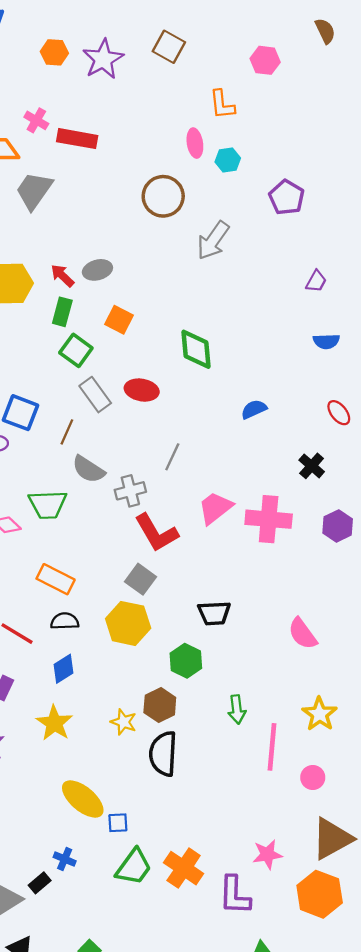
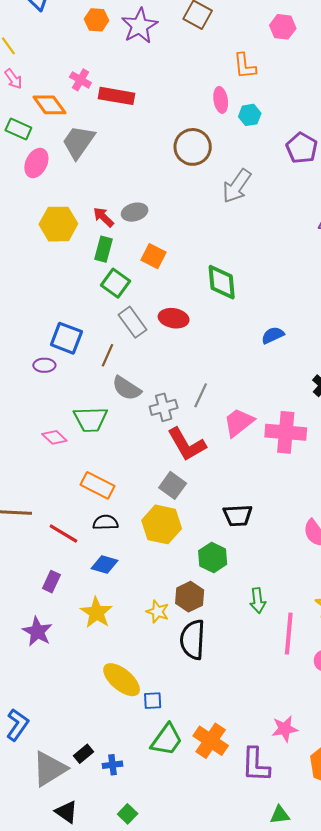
gray line: (172, 457) -> (201, 395), moved
blue diamond: (63, 669) -> (104, 565), turned 48
blue cross: (65, 859) -> (113, 765), moved, turned -30

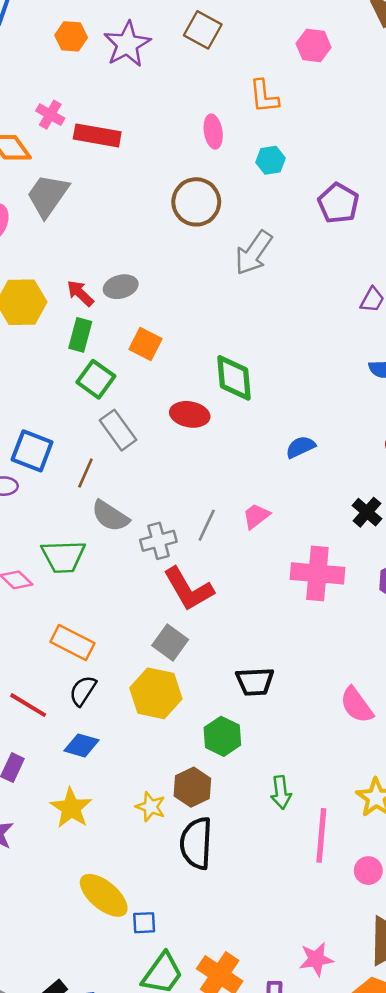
pink ellipse: (221, 100) -> (213, 132), moved
red ellipse: (174, 318) -> (190, 414), moved
pink trapezoid: (239, 422) -> (256, 516), moved, size x0.7
black semicircle: (105, 522) -> (83, 691), turned -55

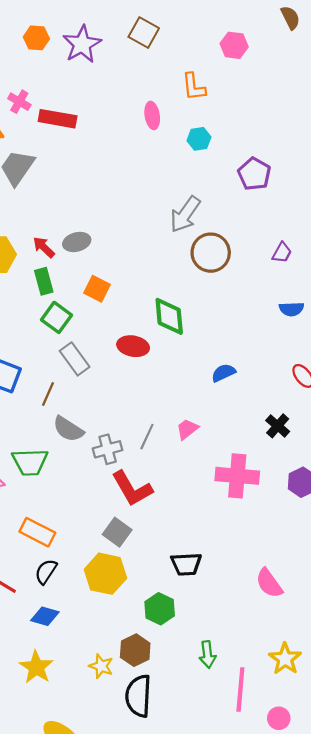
brown circle: (196, 202) -> (211, 253), moved
green rectangle: (80, 335) -> (44, 281), turned -30

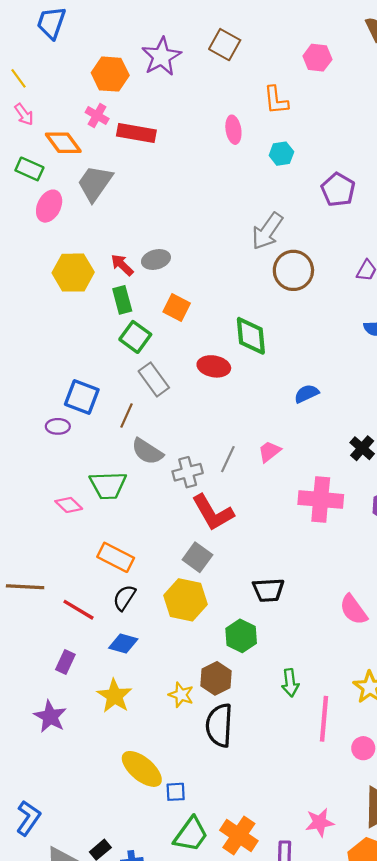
orange hexagon: (36, 38) -> (110, 74), moved, size x1.4

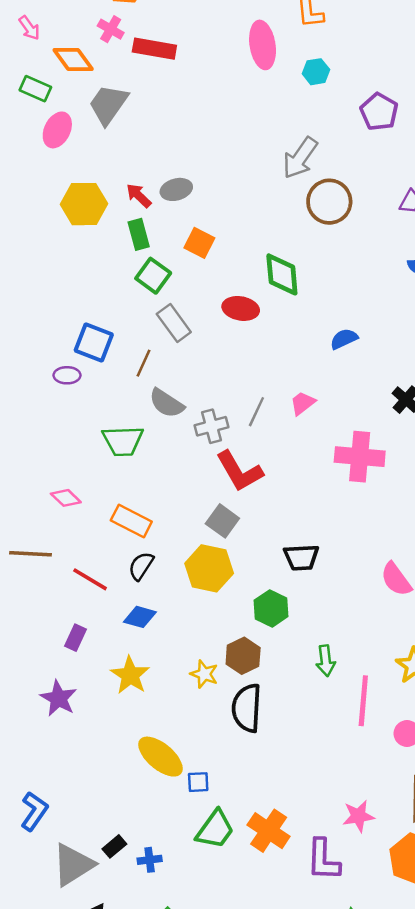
pink ellipse: (233, 130) -> (263, 45), size x1.5
pink diamond: (69, 505) -> (66, 498), moved

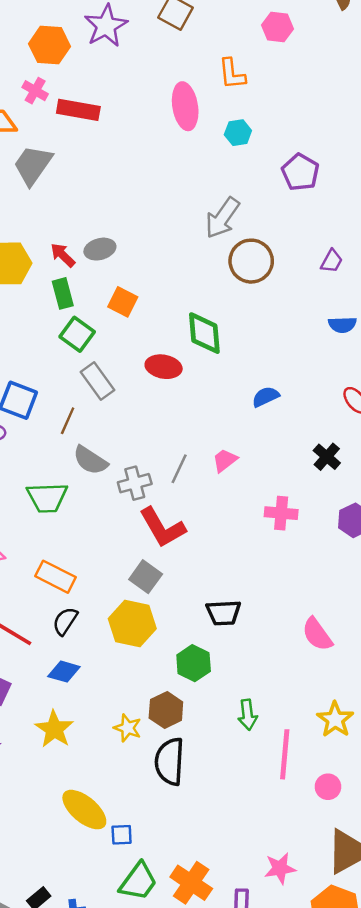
pink cross: (360, 457) -> (281, 513), size x0.7

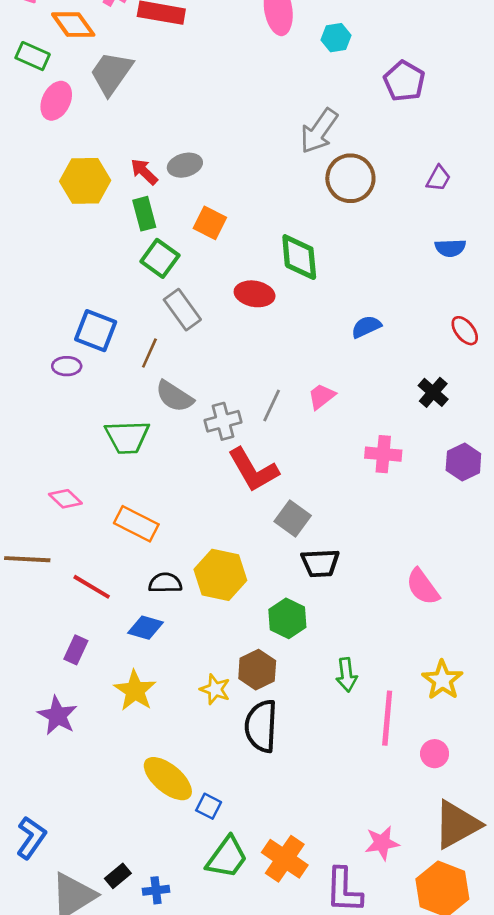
gray square: (146, 577) -> (293, 518), moved
black semicircle: (65, 621) -> (165, 583), moved, turned 56
blue square: (122, 835) -> (209, 806), turned 30

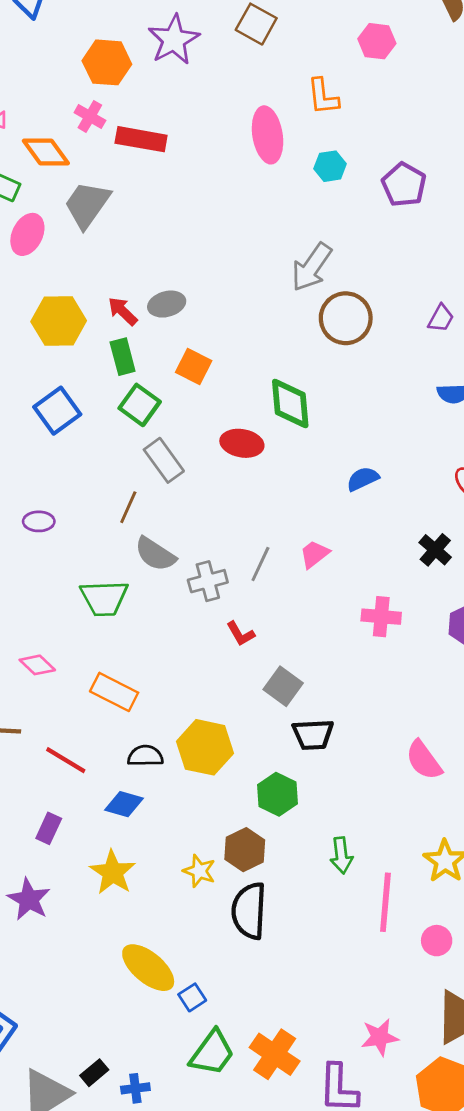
purple pentagon: (404, 81) -> (404, 185), moved
blue square: (96, 331) -> (57, 411), moved, turned 33
red L-shape: (253, 470) -> (241, 634), size x0.5
blue square: (209, 806) -> (192, 997), turned 30

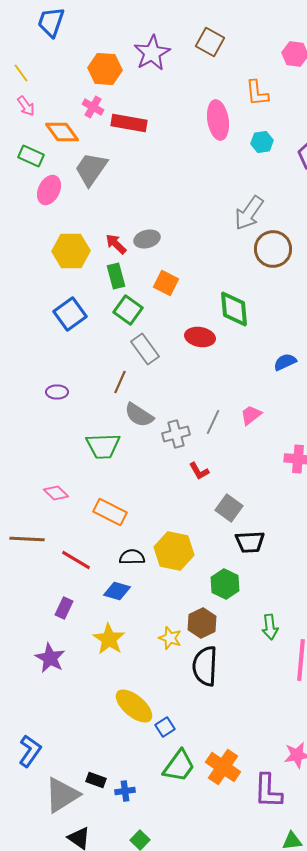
black rectangle: (94, 1073) -> (96, 780), turned 60

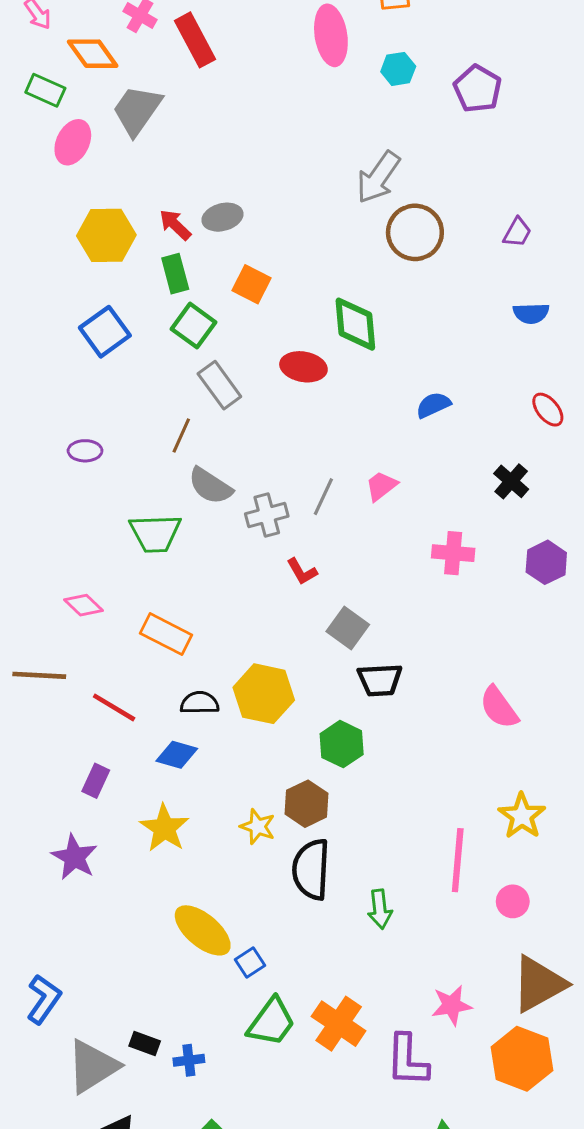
red rectangle: (129, 123) -> (195, 40), turned 52
green arrow: (270, 627) -> (380, 909), moved

